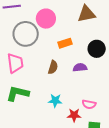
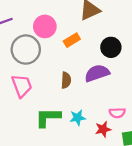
orange rectangle: (65, 43) -> (72, 40), moved
purple semicircle: (80, 67) -> (97, 73), size x1.5
green L-shape: (18, 93) -> (48, 117), moved

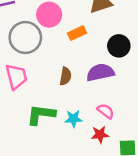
pink semicircle: (117, 113) -> (106, 111), moved, turned -147

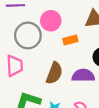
brown semicircle: (66, 76) -> (54, 73), size x1.5

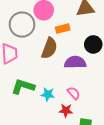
brown semicircle: (54, 73) -> (49, 48), moved

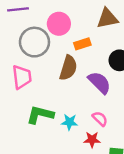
purple semicircle: (75, 62) -> (99, 83), turned 50

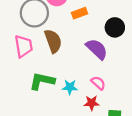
brown semicircle: (68, 68) -> (53, 41), moved, turned -35

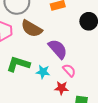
brown semicircle: (53, 41) -> (32, 29), turned 135
purple semicircle: (97, 49) -> (58, 49), moved

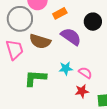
purple semicircle: (58, 49) -> (71, 37), moved
cyan star: (43, 72) -> (66, 68), moved

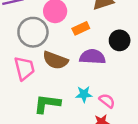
purple semicircle: (71, 37) -> (92, 57), turned -35

